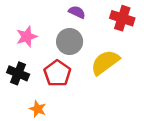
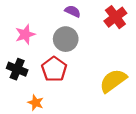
red cross: (122, 18) -> (115, 17), turned 35
yellow semicircle: (105, 62) -> (113, 81), moved

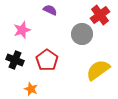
purple semicircle: (73, 11) -> (50, 10), moved
gray circle: (66, 39) -> (82, 34), moved

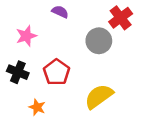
yellow semicircle: (98, 70) -> (99, 96), moved

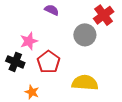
pink star: (26, 36) -> (29, 41), moved
yellow semicircle: (99, 96) -> (85, 83), turned 40

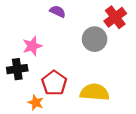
black cross: (15, 62) -> (17, 69), turned -30
red pentagon: (49, 62) -> (54, 83), moved

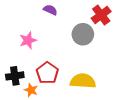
black cross: (17, 69) -> (15, 76), moved

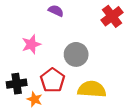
gray circle: (83, 34) -> (76, 54), moved

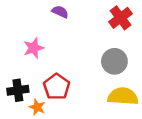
gray circle: (76, 54) -> (114, 61), moved
yellow semicircle: (92, 89) -> (123, 96), moved

